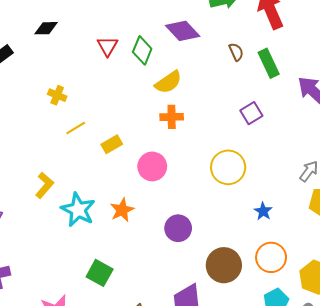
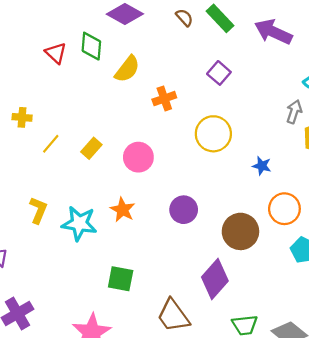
orange cross: (172, 117) -> (164, 99), moved

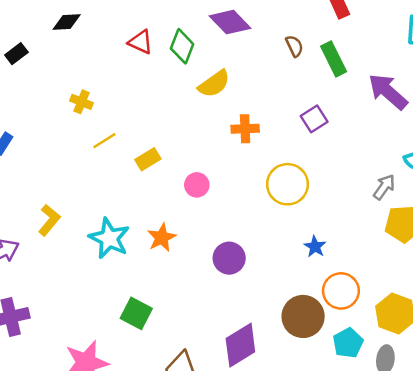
red triangle: (56, 53) -> (141, 42), turned -35
pink circle: (138, 157) -> (197, 185), size x0.7
blue star: (262, 166) -> (315, 247), moved
yellow L-shape: (38, 210) -> (49, 220), moved
brown circle: (240, 231) -> (303, 316), moved

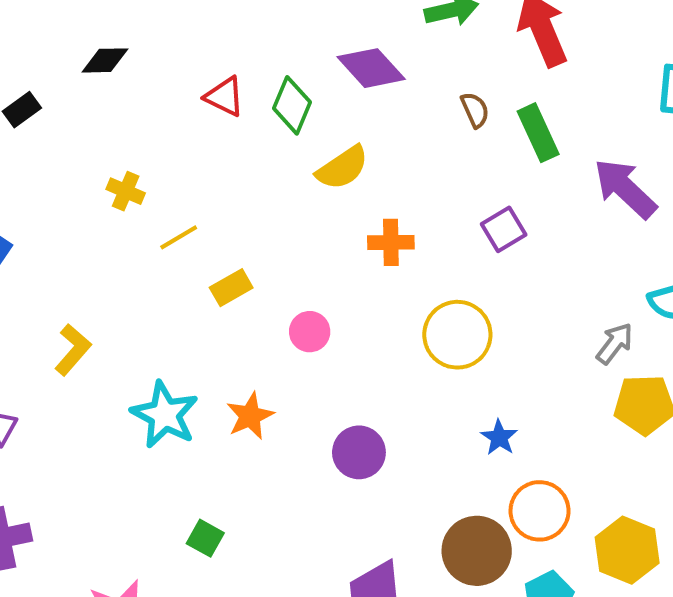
yellow line: (104, 141) -> (179, 237), moved
yellow L-shape: (49, 220) -> (73, 350), moved
green square: (136, 313) -> (205, 538), size x0.7

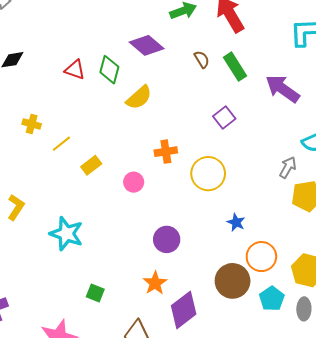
orange cross: (391, 242) -> (166, 152), moved
orange star: (250, 416) -> (155, 283), moved

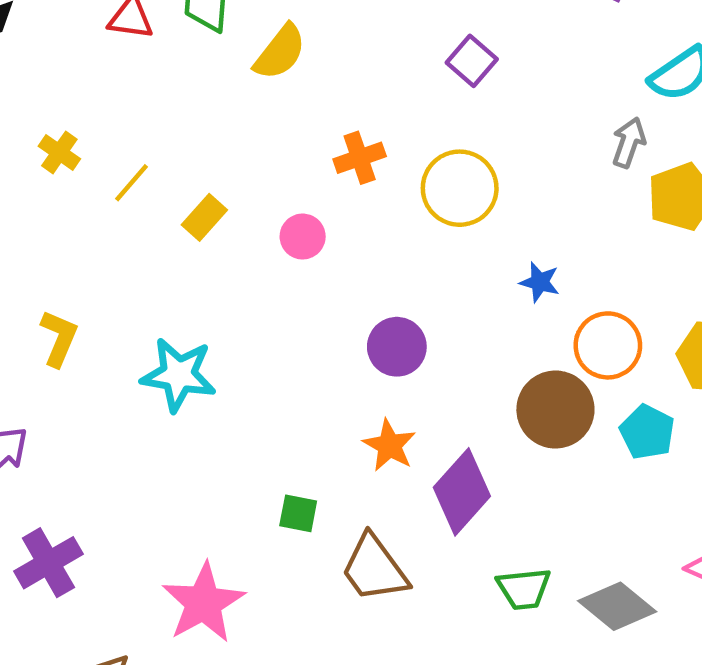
yellow cross: (32, 124) -> (59, 152), turned 30
green square: (95, 293) -> (298, 513), moved

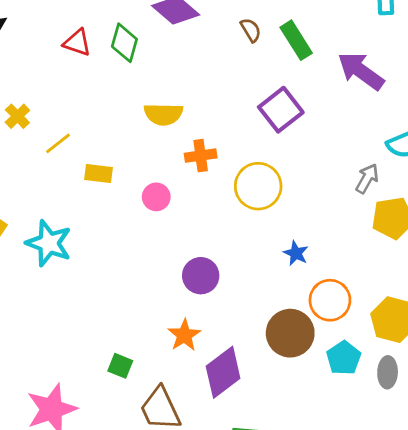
yellow semicircle: (280, 52) -> (163, 114), moved, turned 42
purple square: (472, 61) -> (281, 110), size x1.4
yellow rectangle: (204, 217) -> (98, 173), turned 44
cyan star: (179, 375) -> (49, 243), moved

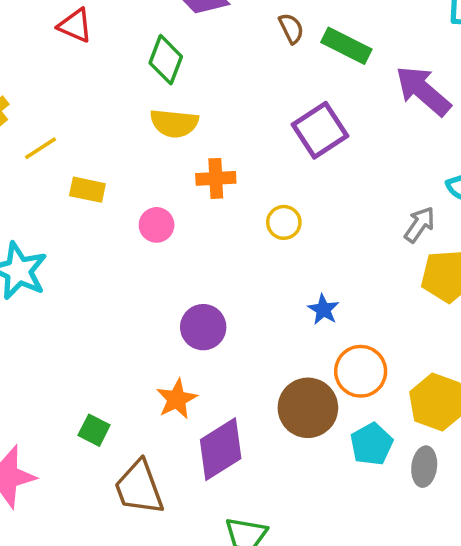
green rectangle: (296, 40) -> (346, 46), turned -36
green diamond: (124, 43) -> (166, 60), moved
yellow circle: (258, 186) -> (284, 222), size x0.6

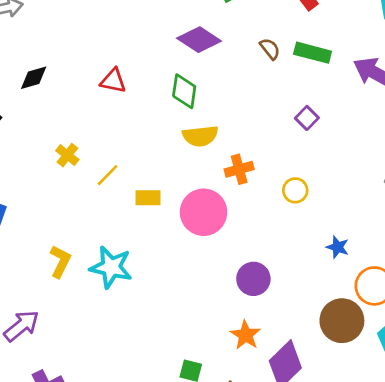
purple square: (320, 130) -> (307, 118), size x0.6
pink circle: (157, 225) -> (204, 212), size x1.8

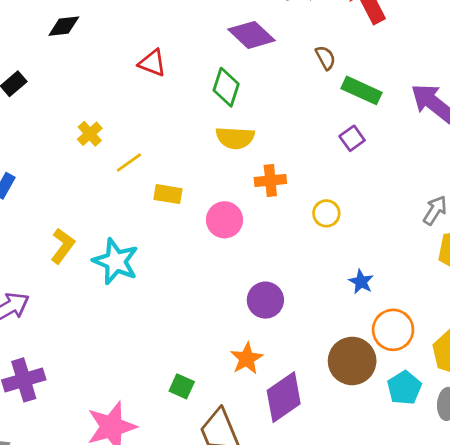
green rectangle: (313, 53) -> (361, 90), moved
black diamond: (34, 78) -> (64, 26), moved
pink circle: (204, 212) -> (224, 220), size x0.7

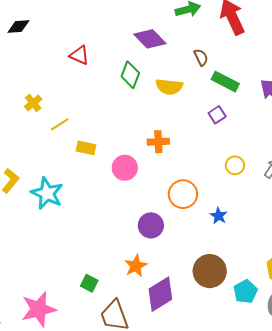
yellow semicircle: (235, 138) -> (169, 87), moved
yellow circle: (326, 213) -> (235, 165), moved
orange circle: (393, 330) -> (183, 194), moved

